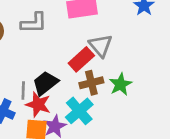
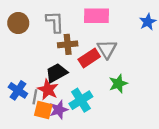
gray L-shape: (34, 23) -> (55, 22), turned -100
brown cross: (91, 83) -> (68, 44), moved
gray line: (23, 91) -> (35, 97), moved

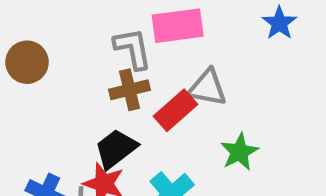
gray L-shape: (55, 22) -> (133, 49), moved
gray triangle: (107, 49) -> (207, 88), turned -40

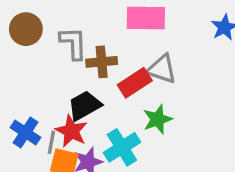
gray L-shape: (133, 49) -> (73, 43), moved
green star: (239, 152) -> (157, 119), moved

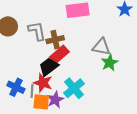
gray triangle: (162, 69) -> (101, 47), moved
red rectangle: (135, 83) -> (59, 55), moved
green star: (157, 119) -> (110, 63), moved

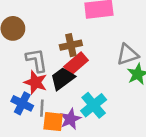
gray L-shape: (37, 31) -> (37, 60), moved
gray triangle: (101, 47) -> (128, 55), turned -30
red star: (43, 83) -> (36, 82), moved

